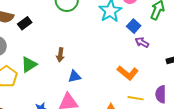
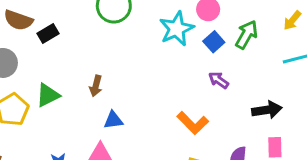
blue square: (134, 26) -> (214, 42), moved

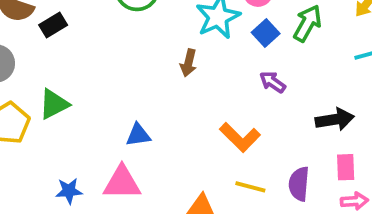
brown arrow: (96, 86) -> (188, 63), moved

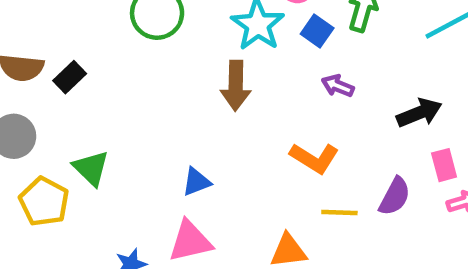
brown arrow: (188, 63) -> (236, 86), size x1.5
green triangle: (54, 104) -> (91, 168), turned -36
purple semicircle: (299, 184) -> (395, 196), turned -144

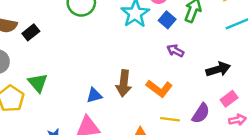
brown arrow: (236, 86) -> (124, 83), moved
pink rectangle: (444, 165) -> (229, 99), turned 63

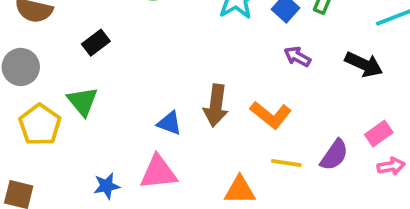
black rectangle: (31, 32) -> (96, 43), moved
black arrow: (218, 69) -> (364, 64), moved, turned 40
blue triangle: (94, 95) -> (170, 123), turned 35

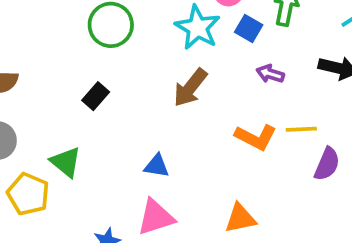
black rectangle: (96, 43) -> (96, 96), moved
brown arrow: (216, 106) -> (190, 88), moved, turned 42
yellow line: (286, 163) -> (301, 129), moved

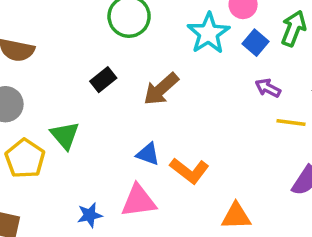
brown arrow: (190, 88) -> (161, 89), moved
yellow line: (301, 129) -> (291, 122), moved
orange L-shape: (256, 137) -> (189, 171), moved
orange triangle: (240, 218) -> (236, 216), moved

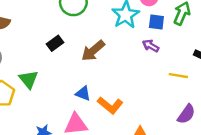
blue square: (255, 43) -> (156, 22), turned -35
purple arrow: (268, 88) -> (151, 46), moved

